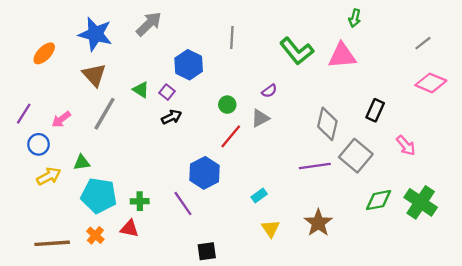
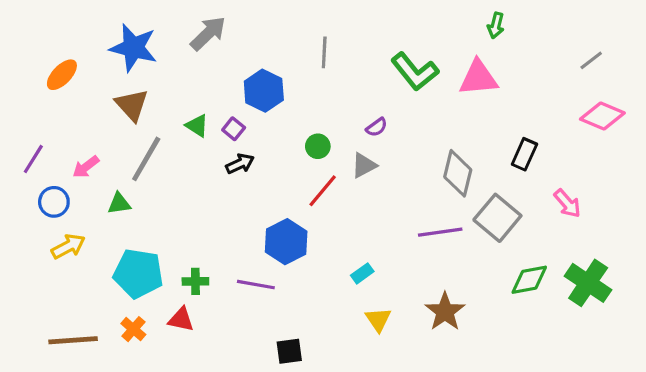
green triangle: (82, 163) -> (119, 203), moved
purple line: (183, 203) -> (256, 285), turned -45

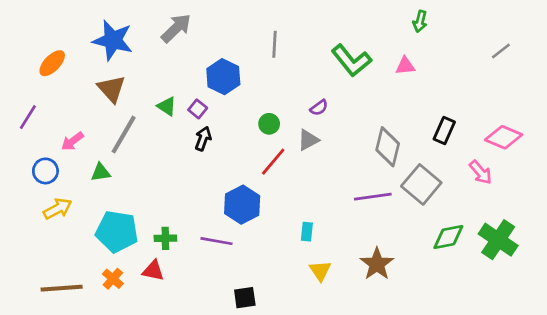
pink triangle: (478, 78) -> (405, 66), size x0.6
pink diamond: (602, 116) -> (504, 137), moved
purple line: (33, 159) -> (28, 117), moved
black arrow: (240, 164) -> (203, 139), turned -45
cyan rectangle: (362, 273) -> (307, 232), turned -48

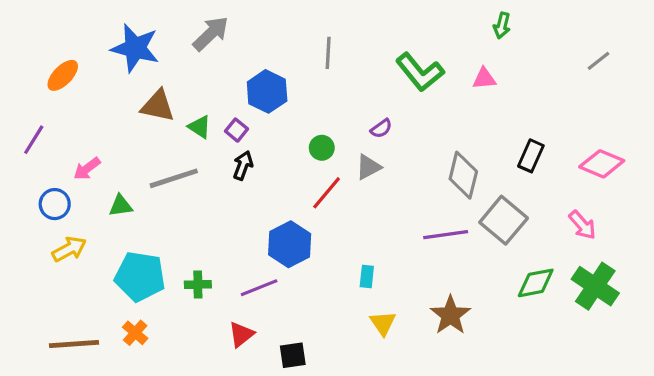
brown triangle: (111, 89) -> (158, 106), moved, turned -36
gray line: (124, 135) -> (174, 178), moved, turned 42
pink arrow: (481, 172) -> (582, 225), moved
purple line: (217, 241) -> (259, 288), turned -32
red triangle: (153, 271) -> (241, 334), moved, turned -50

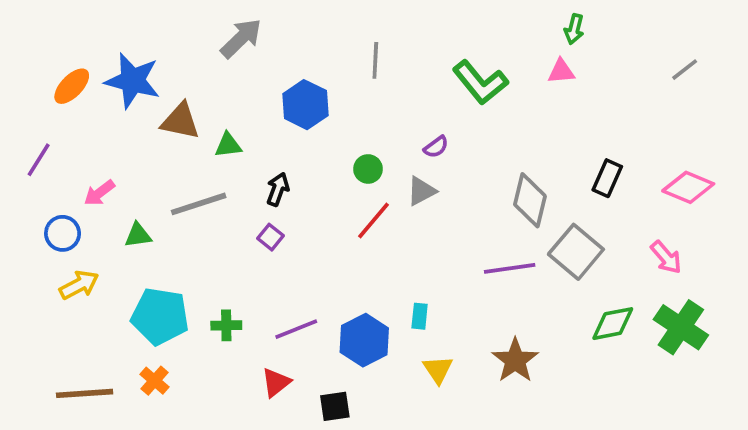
blue star: (135, 48) -> (132, 81), moved
pink triangle: (484, 79) -> (561, 71), moved
green triangle: (199, 127) -> (228, 145), turned -40
purple square: (236, 130) -> (270, 237), moved
blue hexagon: (290, 244) -> (364, 340), moved

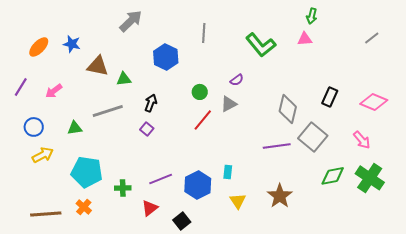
blue star: (132, 81) -> (72, 44), size x0.6
pink arrow: (99, 193) -> (54, 91), moved
green cross: (226, 325) -> (123, 188), moved
black square: (335, 406) -> (182, 221), turned -30

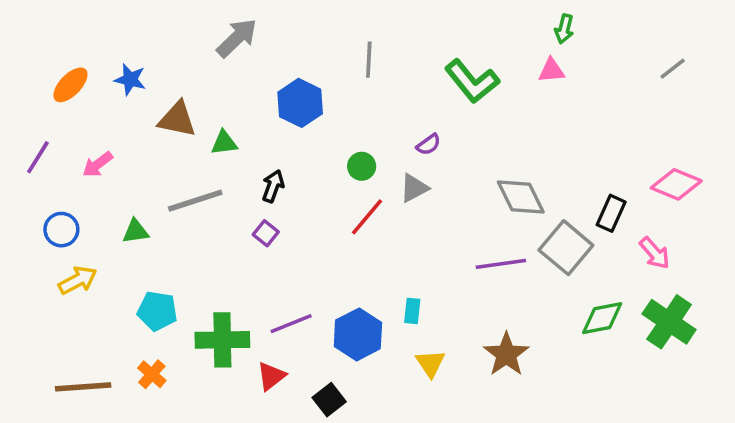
black rectangle: (330, 97) -> (611, 213), moved
gray diamond: (288, 109) -> (521, 197), turned -40
cyan pentagon: (87, 172) -> (157, 311), size x0.7
green cross: (123, 188) -> (222, 340), size x1.8

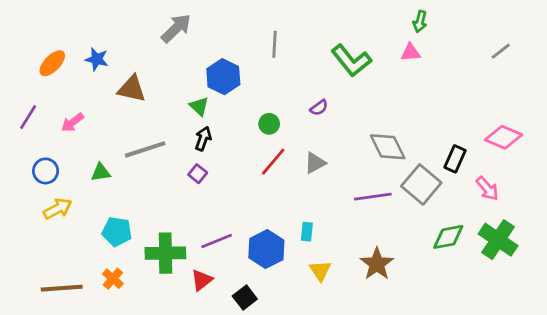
green triangle: (224, 143) -> (199, 106), moved, turned 50
gray triangle: (414, 188) -> (315, 163), moved

